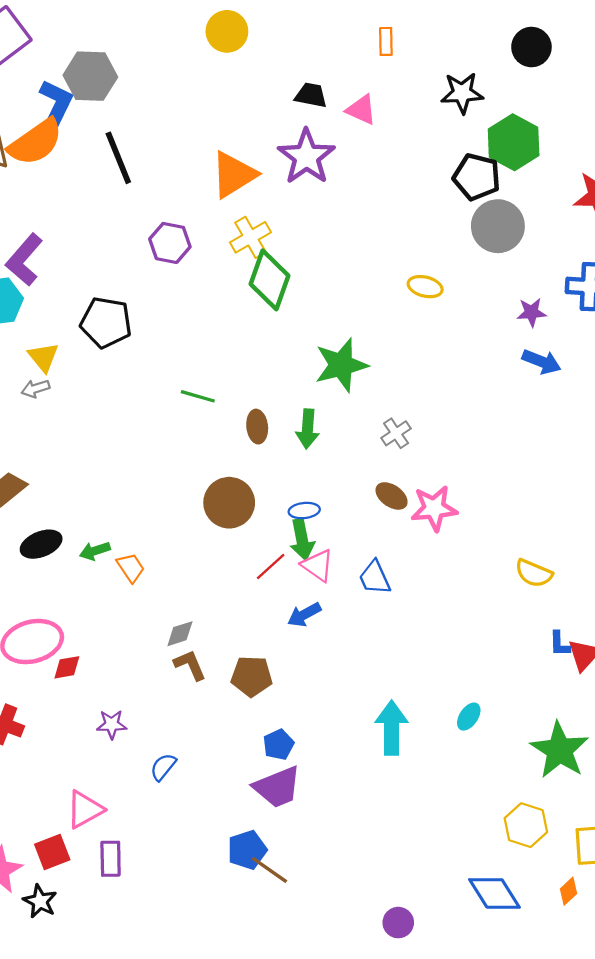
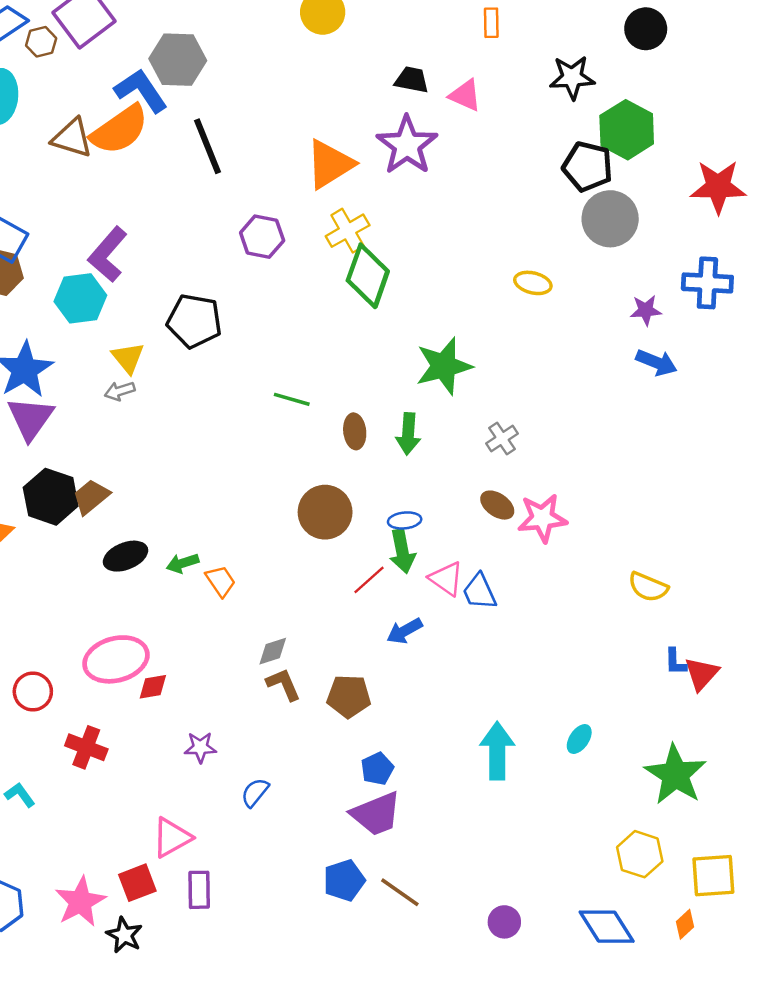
blue L-shape: (56, 105) -> (141, 91), turned -60
pink triangle: (318, 565) -> (446, 579), moved
brown line: (269, 870) -> (400, 892), moved
purple circle: (398, 923) -> (504, 922), moved

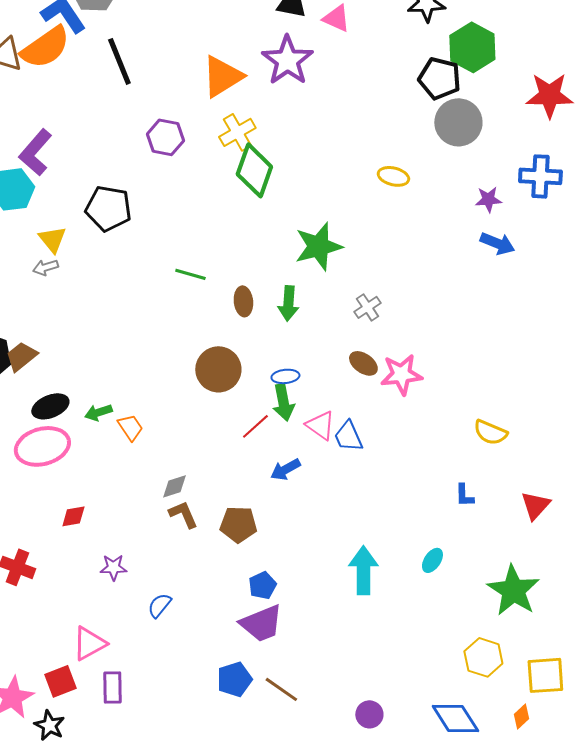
pink ellipse: (116, 659) -> (42, 446), moved
blue L-shape: (675, 662) -> (464, 495), moved

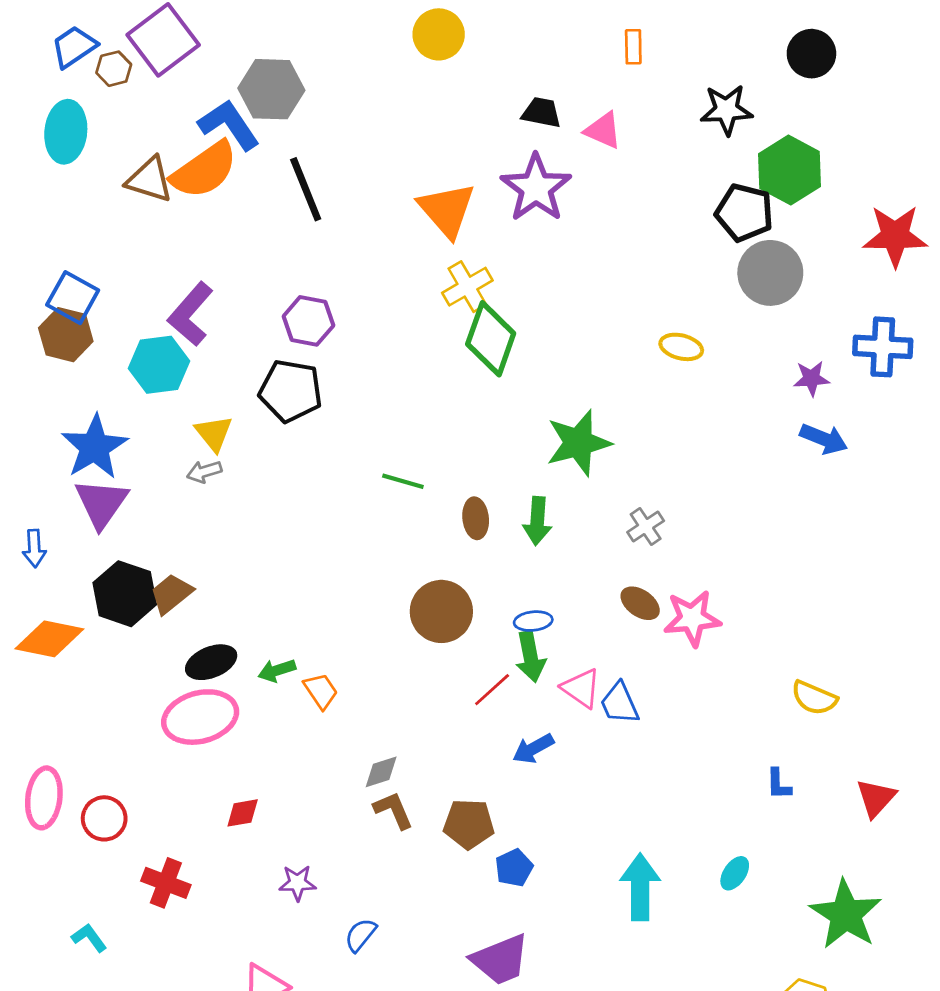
orange triangle: (222, 76) -> (447, 210), turned -39
purple hexagon: (165, 137) -> (308, 321), moved
blue pentagon: (262, 585) -> (514, 868), moved

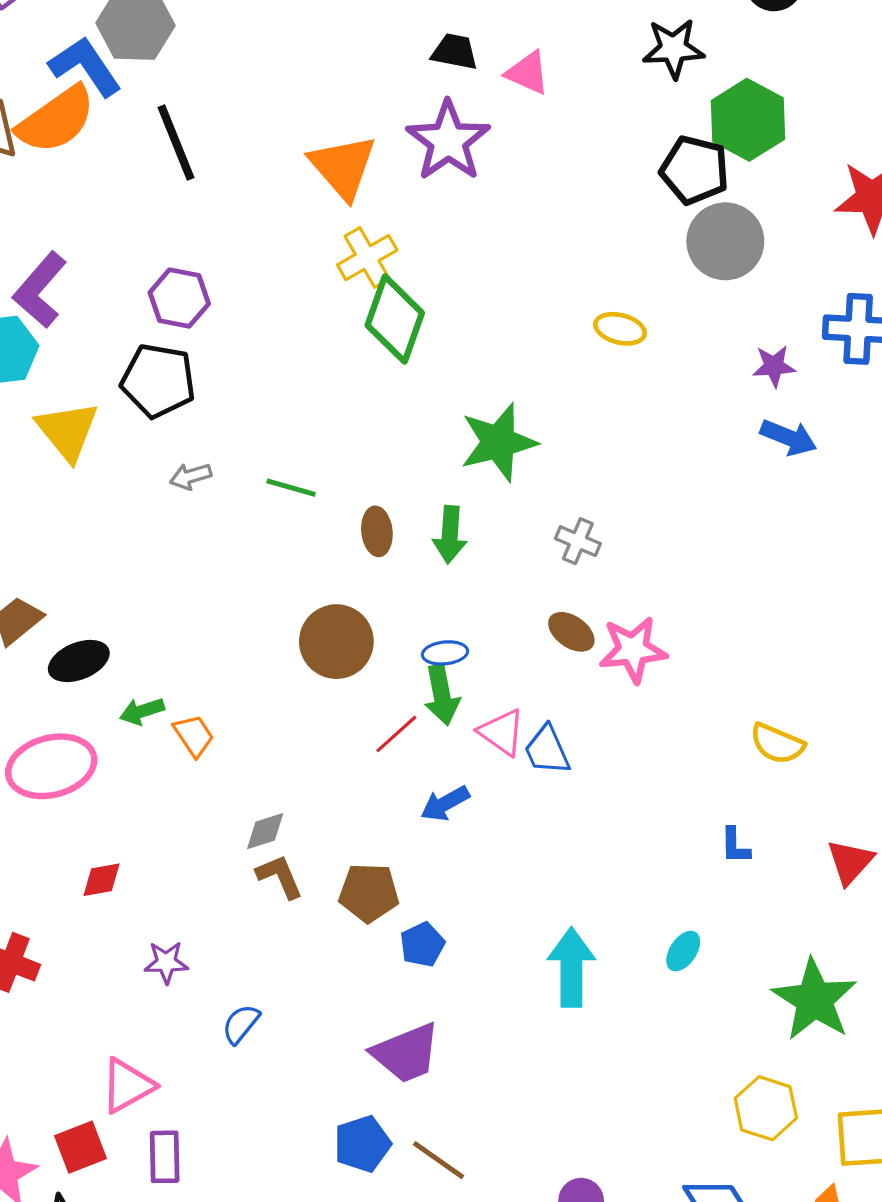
yellow triangle: (214, 433) -> (67, 431), size x1.4
gray arrow: (204, 472) -> (191, 476), moved
gray cross: (646, 526) -> (578, 541), turned -33
black ellipse: (211, 662) -> (79, 661), moved

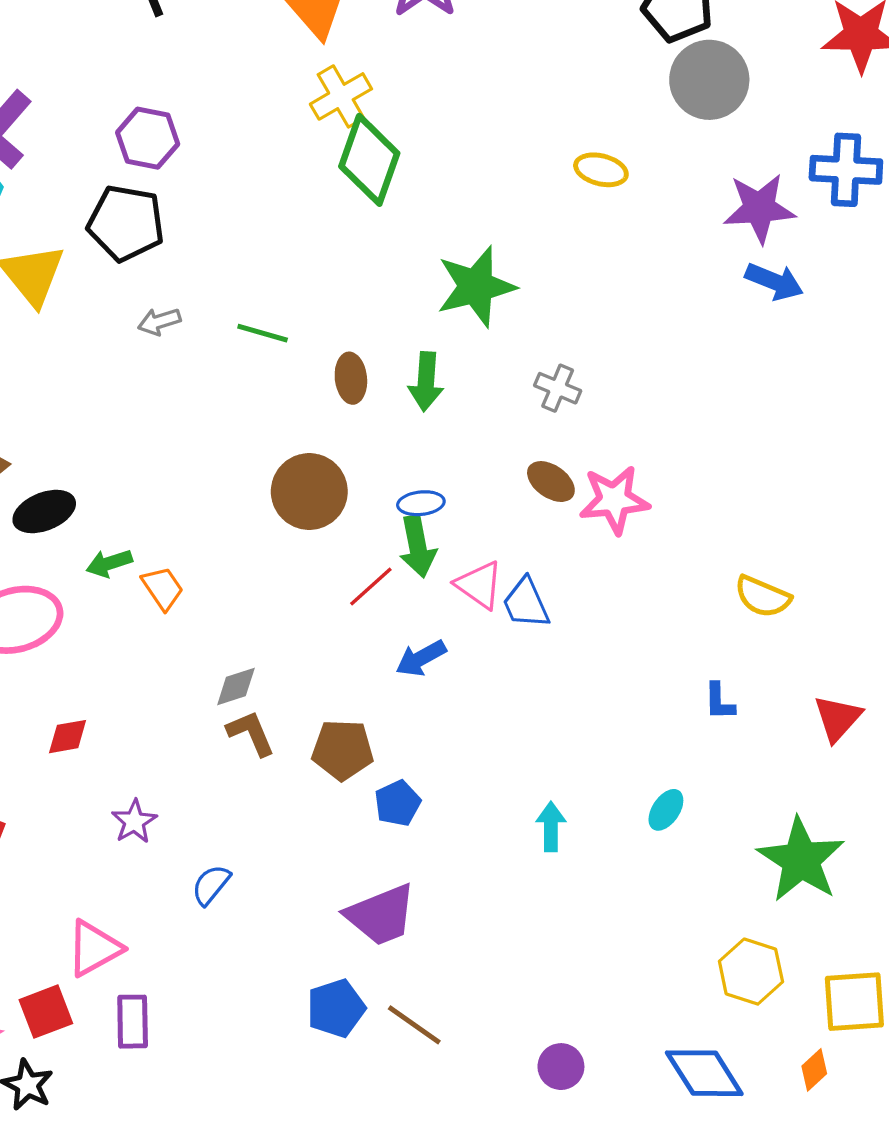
purple star: (774, 366) -> (759, 208), size x1.6
purple star: (166, 962) -> (134, 822), turned -30
cyan arrow: (571, 967) -> (551, 827), size x0.6

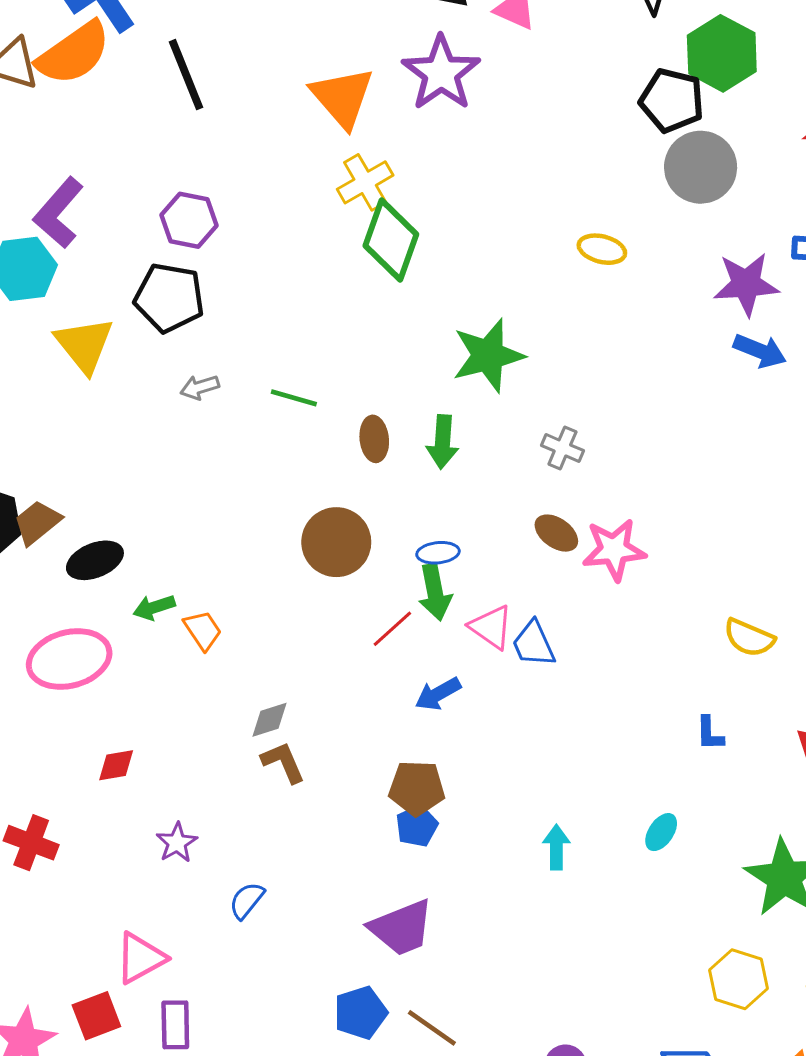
brown pentagon: (343, 750) -> (417, 788), moved

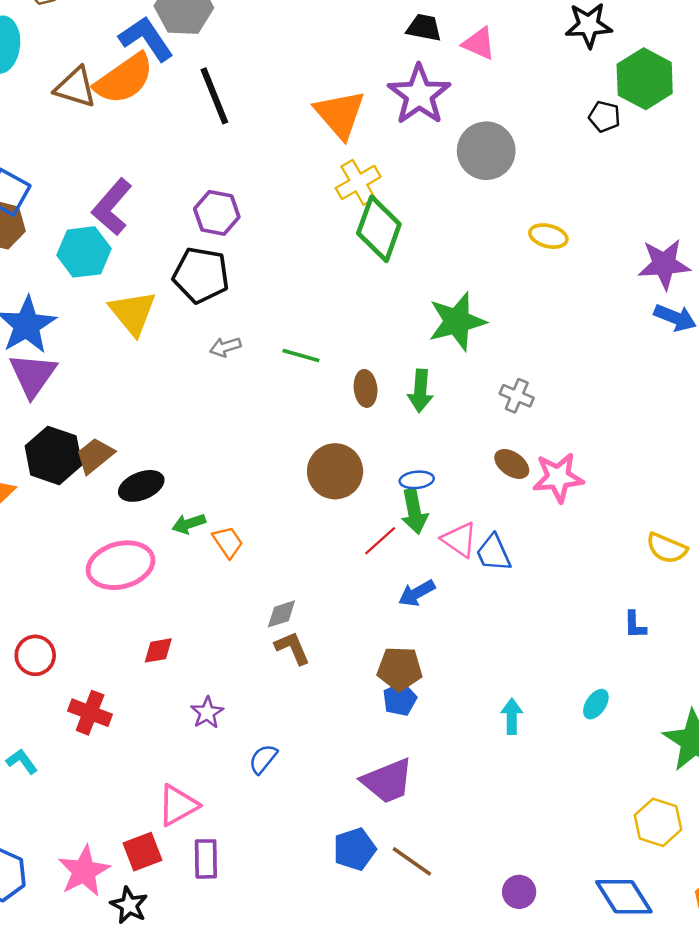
black pentagon: (672, 100) -> (604, 117), size x0.6
gray circle: (701, 167) -> (486, 151), moved

